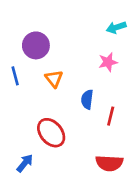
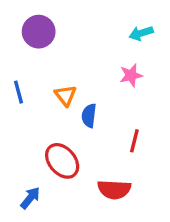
purple circle: (36, 45) -> (39, 32), moved
blue semicircle: (87, 99) -> (89, 116), moved
red semicircle: (109, 163) -> (114, 189), moved

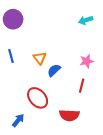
purple circle: (39, 32) -> (13, 19), moved
pink star: (131, 75) -> (87, 61), moved
blue semicircle: (89, 116) -> (54, 70), turned 40

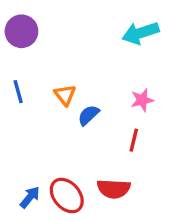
cyan arrow: (86, 20) -> (140, 33), size x1.5
red ellipse: (38, 98) -> (67, 196), moved

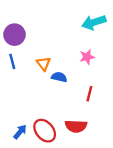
purple circle: (21, 31) -> (15, 35), moved
pink star: (142, 100) -> (87, 57), moved
blue semicircle: (89, 115) -> (59, 77), turned 56

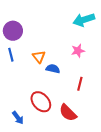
red semicircle: (76, 126) -> (68, 113), turned 42
red ellipse: (45, 131) -> (41, 102), moved
blue arrow: (20, 132) -> (18, 118), turned 104

